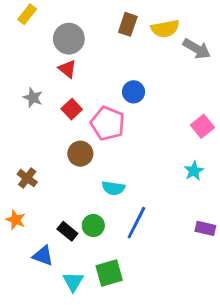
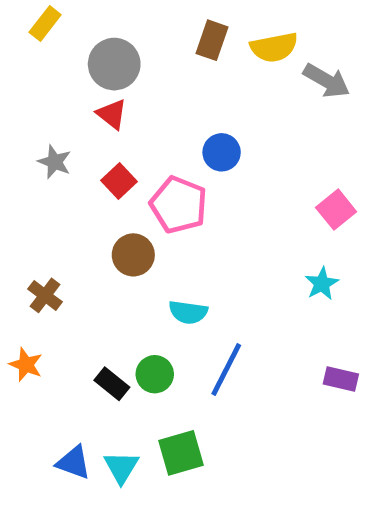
blue triangle: (43, 256) -> (74, 462), moved

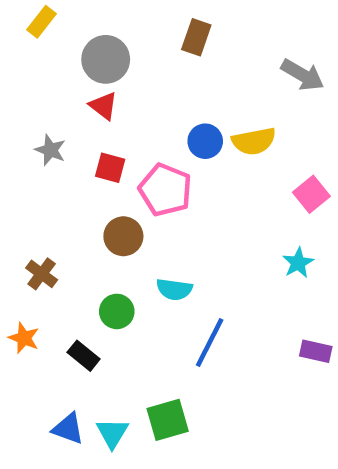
yellow semicircle: (274, 47) -> (254, 141), moved
red square: (119, 181) -> (110, 168), turned -32
green circle: (155, 374) -> (117, 311), moved
black rectangle: (112, 384) -> (84, 356), moved

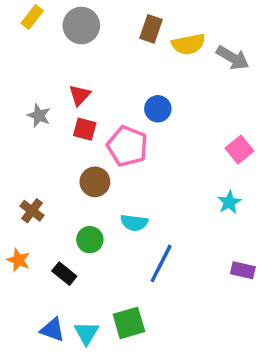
gray circle: (106, 59) -> (81, 25), moved
red triangle: (103, 106) -> (80, 95), moved, turned 35
yellow semicircle: (254, 141) -> (188, 44), moved

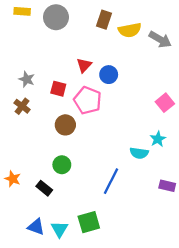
yellow rectangle: (32, 17) -> (22, 11), turned 56
red triangle: (80, 95) -> (84, 65), moved
brown cross: (32, 211) -> (22, 106), moved
cyan semicircle: (134, 223) -> (139, 153), moved

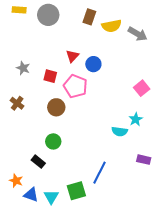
brown cross: (22, 106) -> (17, 103), moved
orange star: (13, 179) -> (16, 181), moved
blue line: (111, 181) -> (99, 173), moved

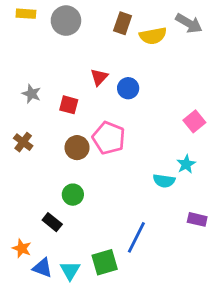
gray arrow: (138, 34) -> (189, 23), moved
pink pentagon: (75, 86) -> (109, 138), moved

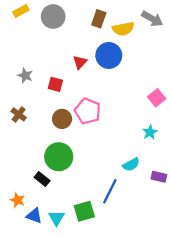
yellow rectangle: (26, 14) -> (21, 11), turned -32
blue circle: (128, 88) -> (109, 55), moved, size x1.5
cyan semicircle: (164, 181) -> (131, 165), moved, turned -36
green circle: (73, 195) -> (59, 157), size x1.6

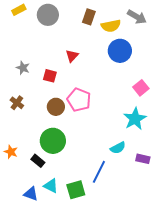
blue circle: (109, 55) -> (120, 51), moved
cyan star: (150, 132) -> (135, 119), size x1.6
orange star: (18, 200) -> (11, 152), moved
cyan triangle: (56, 218) -> (51, 186), moved, turned -35

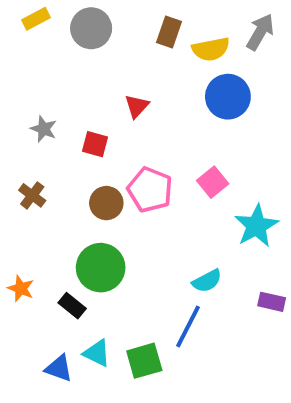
gray arrow: (137, 17) -> (260, 32), turned -90
pink square: (141, 88) -> (213, 182), moved
cyan semicircle: (118, 148) -> (207, 281), moved

